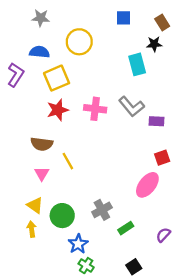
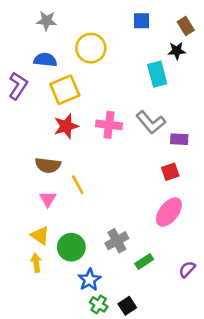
red square: (162, 158) -> (170, 172), moved
black square: (134, 267) -> (127, 306), moved

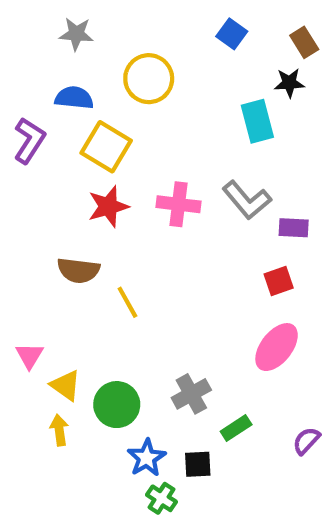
blue square: (142, 21) -> (232, 34), turned 36
yellow square: (65, 90) -> (106, 147), turned -36
pink triangle: (48, 199) -> (29, 356), moved
black square: (127, 306) -> (198, 464), moved, turned 30

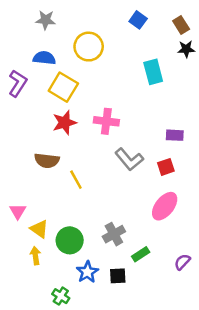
black star: (289, 83) -> (186, 49), moved
gray L-shape: (247, 200) -> (129, 159), moved
green cross: (161, 498) -> (61, 296), moved

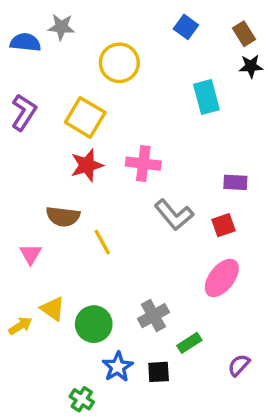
blue semicircle: (44, 58) -> (25, 42), moved
pink triangle: (18, 211) -> (31, 254), moved
yellow arrow: (35, 256) -> (20, 326), moved, turned 66
purple semicircle: (182, 262) -> (239, 365), moved

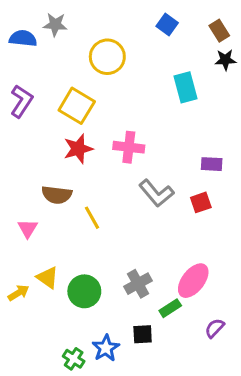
pink ellipse: (222, 278) -> (193, 281), moved
blue star: (118, 367) -> (106, 348), moved

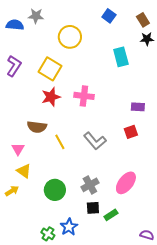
gray L-shape: (156, 193) -> (95, 141), moved
yellow triangle: (48, 278) -> (24, 171), moved
green rectangle: (170, 308) -> (111, 215), moved
purple semicircle: (215, 328) -> (147, 235), moved, turned 64
black square: (143, 334) -> (93, 208), moved

